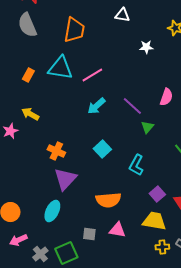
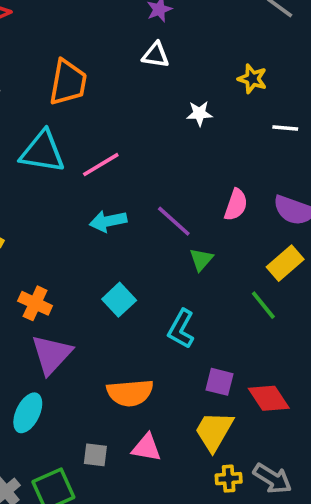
cyan arrow: (96, 106) -> (108, 221), turned 30
purple square: (157, 194) -> (219, 382), turned -35
yellow trapezoid: (154, 221) -> (214, 431), turned -70

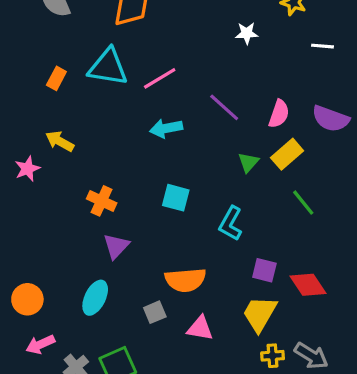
purple line: (174, 221) -> (224, 107), moved
yellow rectangle: (285, 263) -> (287, 154), moved
cyan square: (119, 300) -> (176, 198), turned -32
purple triangle: (52, 354) -> (116, 246), size x0.7
gray square: (95, 455) -> (155, 312), moved, turned -30

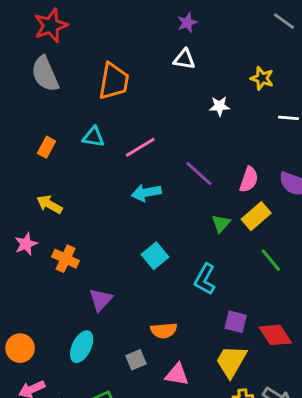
cyan triangle: (108, 67) -> (93, 137), size x0.6
pink star: (27, 169) -> (26, 244), moved
cyan square: (176, 198) -> (155, 256), turned 35
orange cross: (102, 201) -> (66, 259), moved
orange semicircle: (185, 280) -> (164, 331), size x0.7

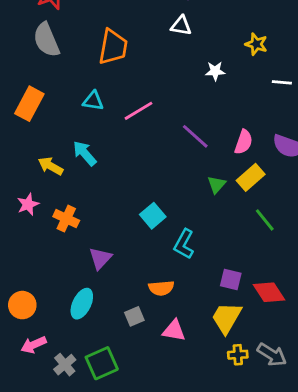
orange rectangle: (46, 147) -> (29, 104), moved, size x1.6
cyan arrow: (146, 193) -> (85, 153), moved, turned 60
cyan L-shape: (205, 279) -> (184, 244), moved

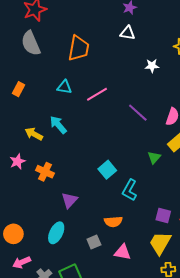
orange rectangle: (29, 104) -> (19, 89), size x0.6
green triangle: (217, 184) -> (154, 157), moved

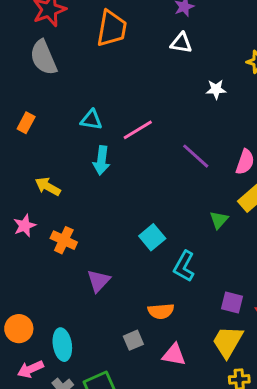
orange trapezoid: (79, 48) -> (112, 28), moved
cyan arrow: (58, 125) -> (101, 160), moved, turned -132
cyan ellipse: (56, 233) -> (62, 345), moved, turned -35

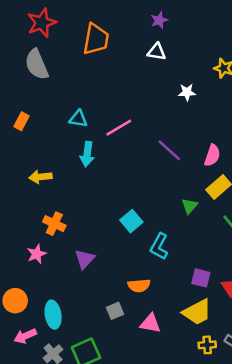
yellow arrow: (48, 187) -> (40, 177), turned -35
pink star: (25, 226) -> (37, 254), moved
yellow trapezoid: (228, 342) -> (197, 312), turned -148

